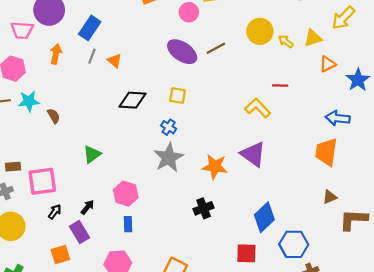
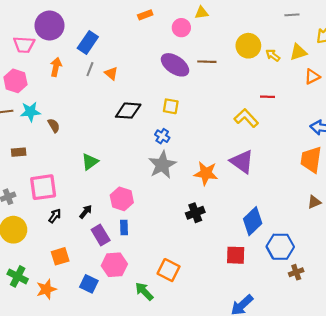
brown line: (216, 48) -> (207, 62), turned 30
brown rectangle: (13, 167) -> (19, 152), moved
purple rectangle: (80, 232) -> (101, 235), moved

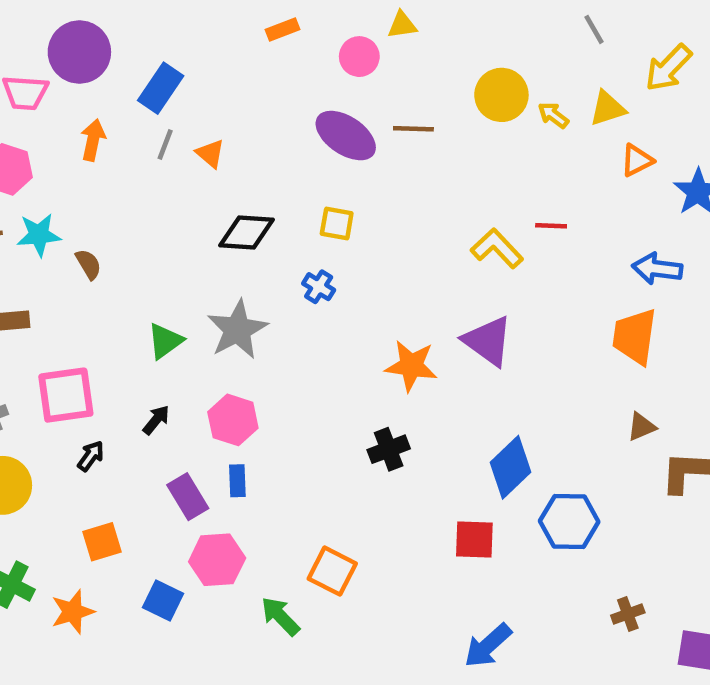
gray line: (292, 15) -> (594, 29), turned 64
red line: (268, 97) -> (551, 226), moved
gray star: (162, 165) -> (237, 330), moved
black arrow: (86, 212) -> (156, 420), moved
brown cross: (296, 272) -> (628, 614), moved

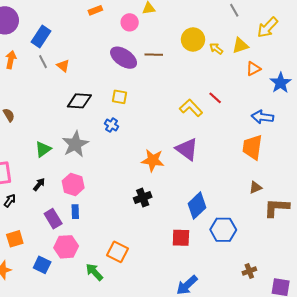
gray line: (165, 145) -> (43, 62), turned -48
red line: (551, 226) -> (215, 98), turned 40

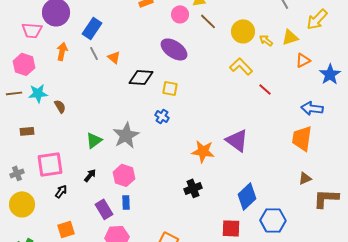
brown line: (154, 55) -> (208, 21), moved, turned 42
black diamond: (79, 101) -> (141, 77), moved
yellow L-shape: (191, 108) -> (241, 66), moved

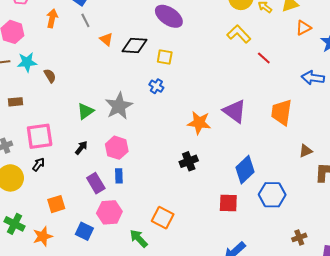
orange triangle: (114, 57) -> (106, 39), moved
orange trapezoid: (302, 138) -> (282, 112), moved
black arrow: (61, 191) -> (38, 164), moved

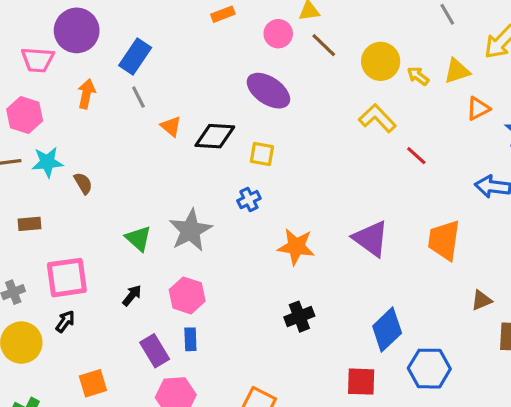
blue cross: (156, 86) -> (249, 200), turned 32
green triangle: (85, 111) -> (138, 239), turned -42
orange star: (199, 123) -> (296, 247), moved

